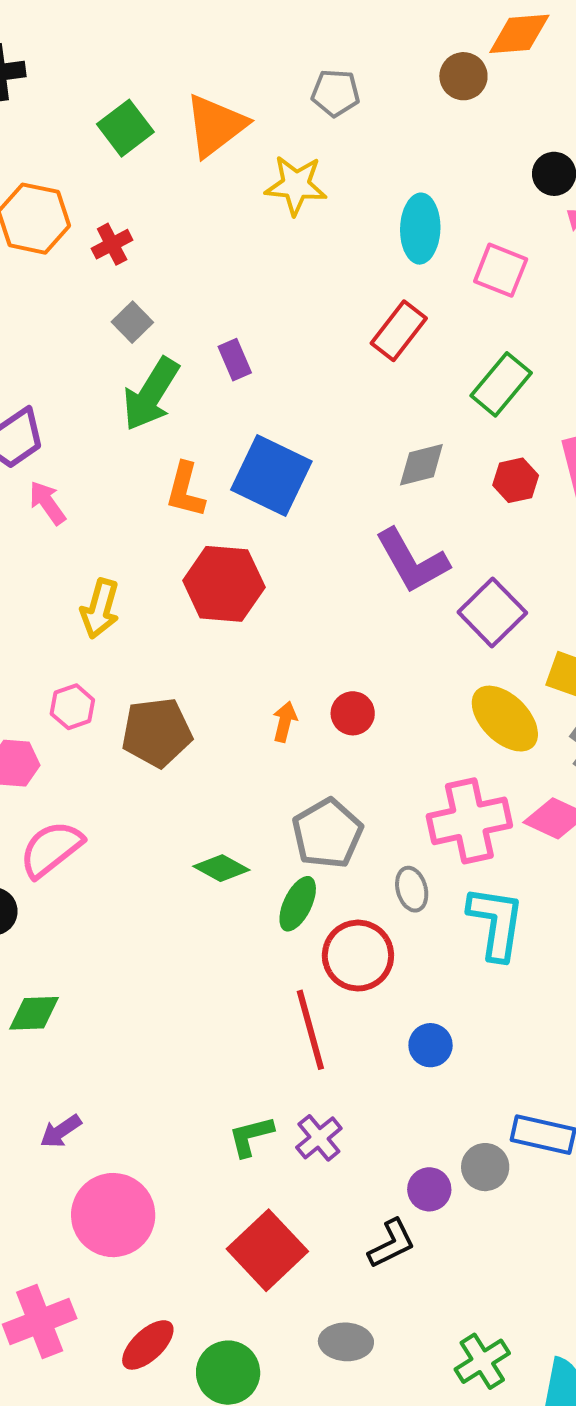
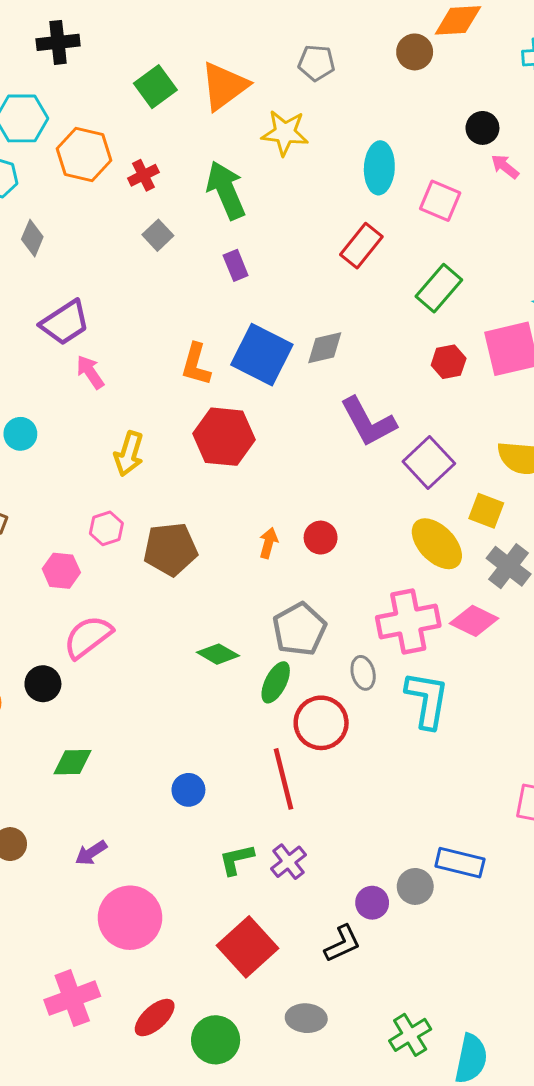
green arrow: (151, 394) -> (226, 190), moved, turned 124
gray diamond: (421, 465) -> (325, 348), moved
blue circle: (431, 1045) -> (188, 790), moved

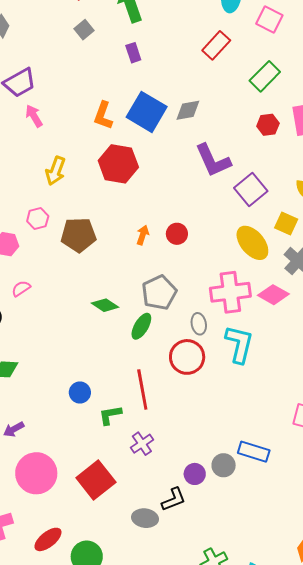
pink semicircle: (88, 637) -> (21, 288), size x0.6
red circle: (321, 723) -> (187, 357), moved
green L-shape: (236, 859) -> (110, 415), moved
red square: (247, 947) -> (96, 480), moved
gray ellipse: (306, 1018) -> (145, 518), moved

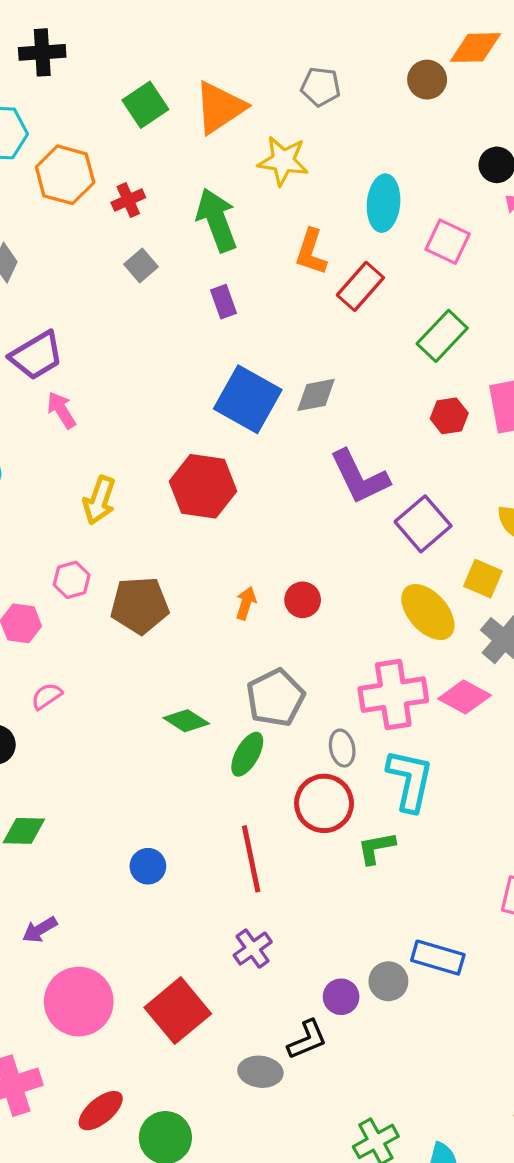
orange L-shape: (103, 115) -> (311, 252), moved
green L-shape: (110, 415) -> (376, 848), moved

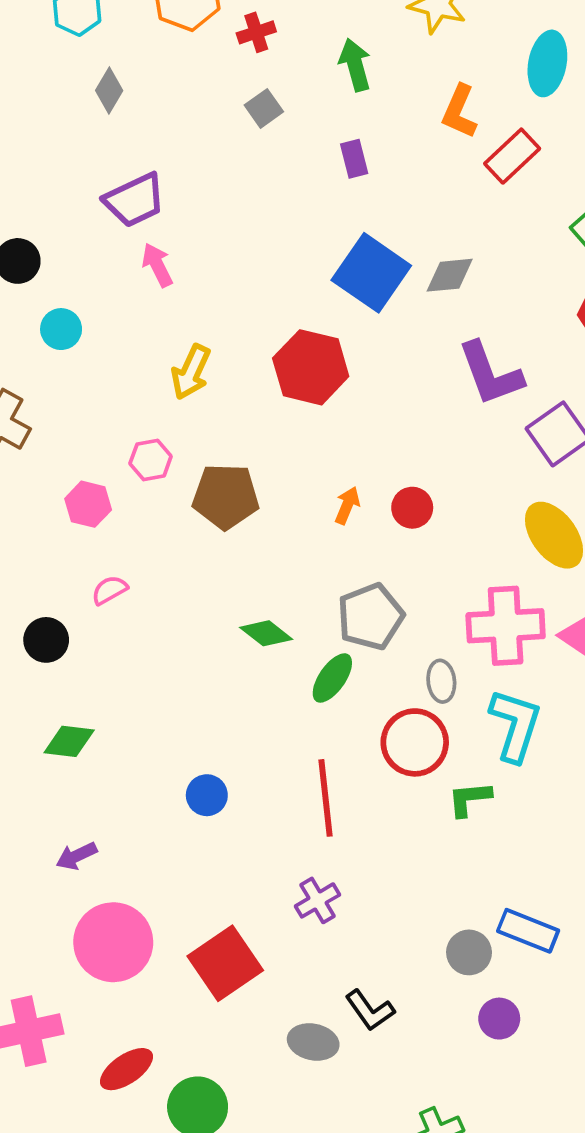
green arrow: (217, 220) -> (355, 65), size x0.7
purple circle: (341, 997) -> (499, 1019), moved
black L-shape: (307, 1040) -> (370, 1010), turned 72

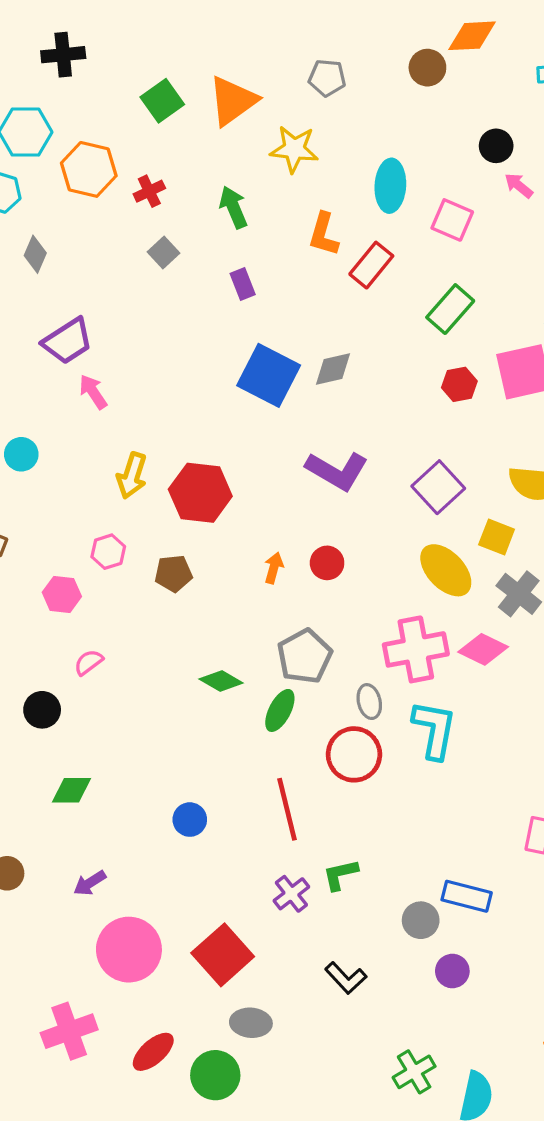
red hexagon: (311, 367) -> (200, 493), moved
purple L-shape: (490, 374) -> (337, 471), moved, turned -32
brown pentagon: (226, 496) -> (173, 574), size x0.7
green L-shape: (469, 799) -> (340, 875), moved
gray ellipse: (313, 1042) -> (251, 1023), moved

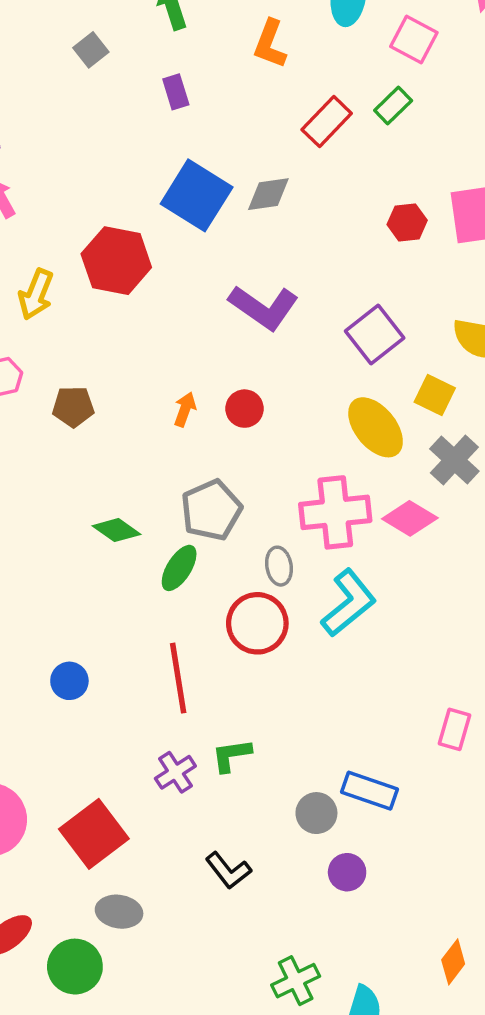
red rectangle: (371, 265) -> (327, 121), moved
green rectangle: (450, 309) -> (393, 106), moved, size x0.7
red hexagon: (200, 493) -> (116, 261), moved
cyan L-shape: (434, 730) -> (349, 603), turned 36

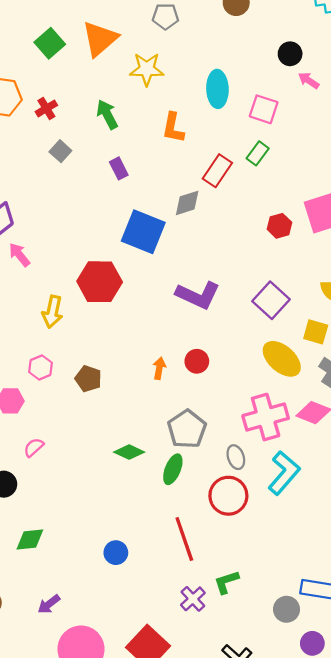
gray diamond: (268, 194) -> (187, 203), moved
brown pentagon: (73, 407) -> (88, 379), turned 30

